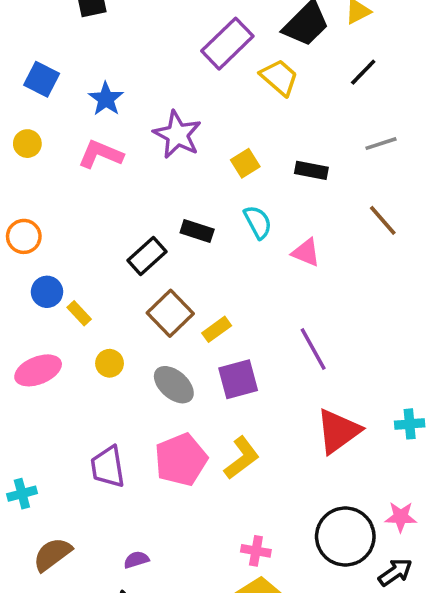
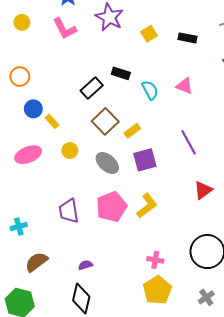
pink L-shape: (101, 154) -> (65, 29), turned -140
cyan semicircle: (258, 222) -> (150, 90), moved
red triangle: (338, 431) -> (203, 190), size x0.7

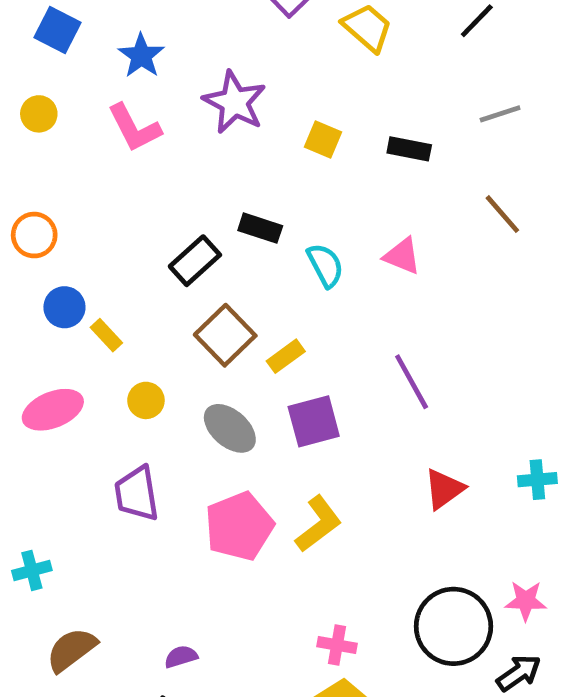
yellow square: (149, 34) -> (323, 140), turned -35
purple trapezoid: (69, 211) -> (137, 494), moved

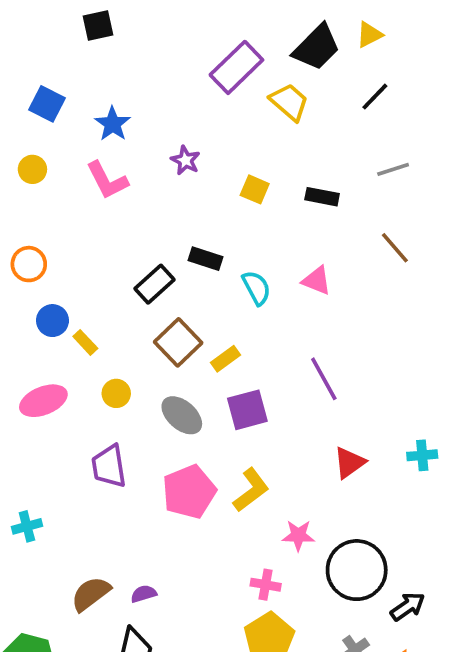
purple star: (235, 102) -> (185, 160), size x0.6
pink star: (526, 601) -> (298, 535), moved
brown semicircle: (71, 650) -> (91, 594), moved

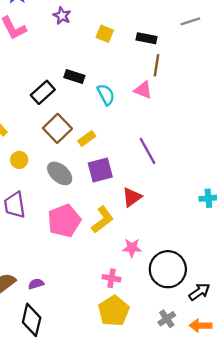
brown line: (395, 248) -> (157, 65), moved, turned 50
red triangle: (349, 463) -> (132, 197), moved

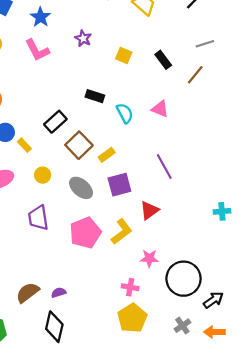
black rectangle: (146, 38) -> (163, 60), turned 42
brown line: (157, 65) -> (195, 75), moved, turned 30
black rectangle: (43, 92) -> (55, 122), moved

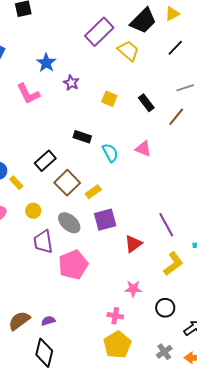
blue star: (40, 17) -> (46, 63), moved
purple line: (164, 167) -> (166, 225), moved
purple trapezoid: (38, 218) -> (43, 242), moved
yellow L-shape: (122, 232) -> (173, 264), moved
black circle: (184, 279) -> (165, 308), size x0.6

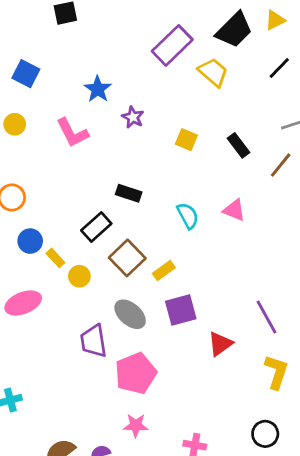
black rectangle: (82, 137) -> (129, 193), moved
yellow circle: (33, 211) -> (79, 276), moved
yellow L-shape: (173, 264) -> (276, 372), turned -35
pink star: (133, 289) -> (136, 425), moved

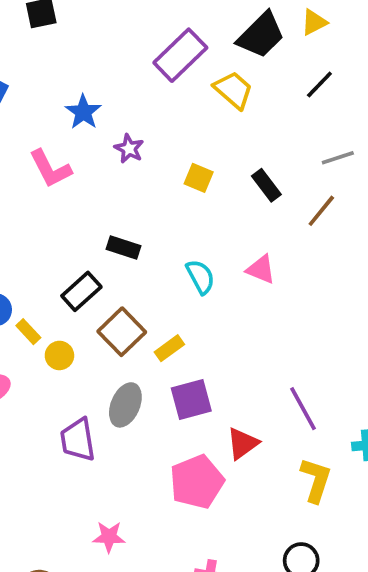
gray ellipse: (130, 314) -> (125, 405), turned 72
pink pentagon: (136, 373) -> (197, 482), moved
pink star: (136, 425) -> (109, 537), moved

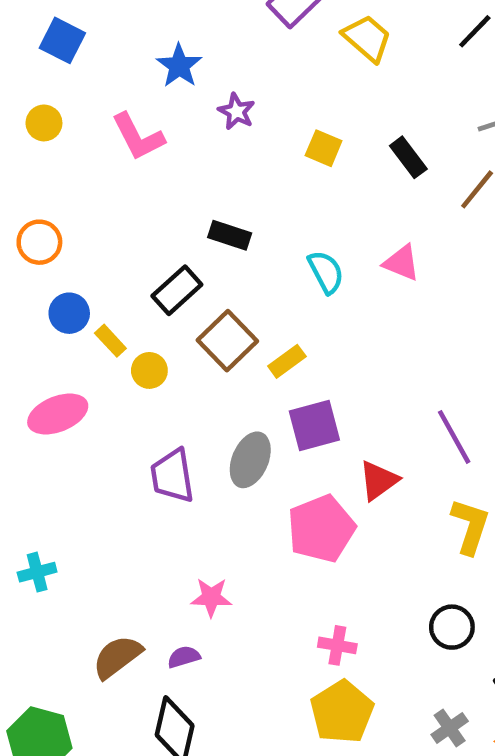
gray ellipse: (125, 405) -> (250, 460), moved

